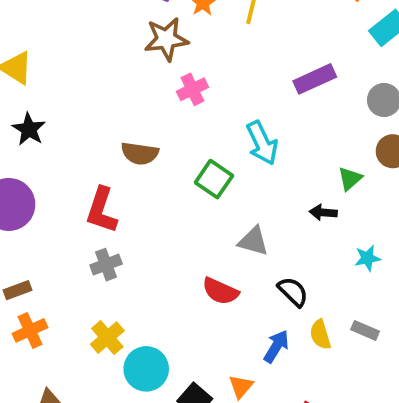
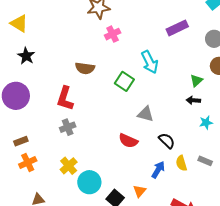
black arrow: (323, 212) -> (193, 100), moved

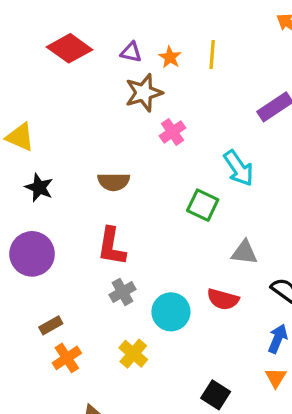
brown semicircle: (85, 68) -> (114, 182), moved
cyan circle: (89, 182) -> (171, 312), moved
orange triangle: (140, 191) -> (276, 378), moved

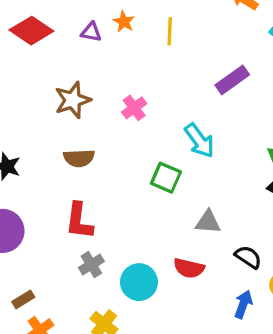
orange star: (170, 57) -> (124, 22), moved
brown star: (144, 93) -> (73, 100), moved

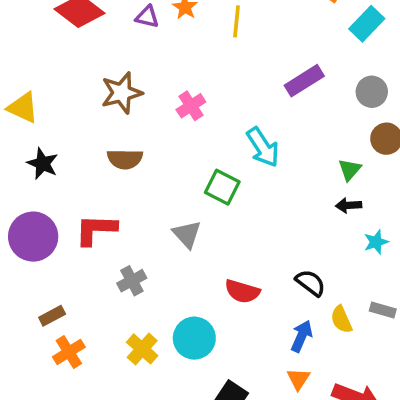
red L-shape: (79, 221) -> (96, 230), moved, turned 81
gray triangle: (208, 222) -> (187, 234), moved, turned 40
cyan circle: (139, 282) -> (194, 338), moved

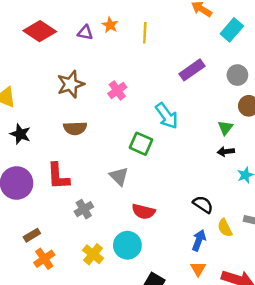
red L-shape: (96, 230) -> (58, 176), turned -92
red semicircle: (242, 291) -> (143, 212), moved

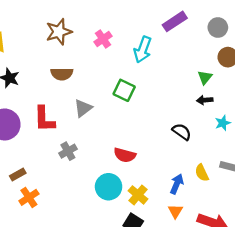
cyan arrow: (167, 116) -> (143, 50), moved, turned 55
gray triangle: (119, 176) -> (83, 108), moved, turned 36
black semicircle: (203, 204) -> (182, 132), moved
yellow cross: (93, 254) -> (138, 195), moved

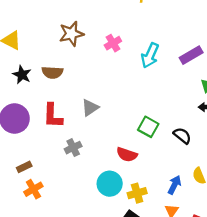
purple rectangle: (175, 21) -> (191, 55), moved
brown semicircle: (62, 74) -> (52, 72), moved
green square: (124, 90) -> (148, 127), moved
yellow cross: (138, 195) -> (137, 193), turned 30

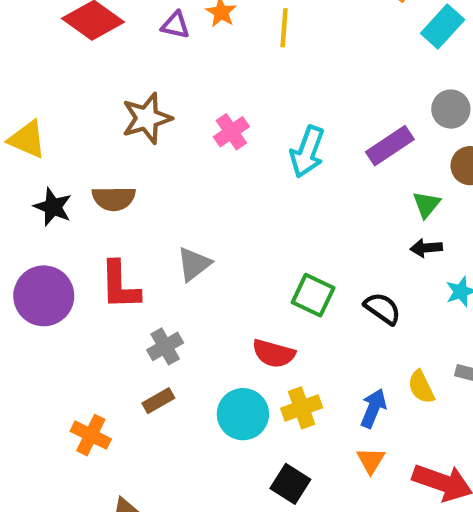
brown rectangle: (24, 167) -> (158, 401), moved
orange cross: (33, 189) -> (91, 435), turned -30
yellow cross: (137, 193) -> (302, 408), moved

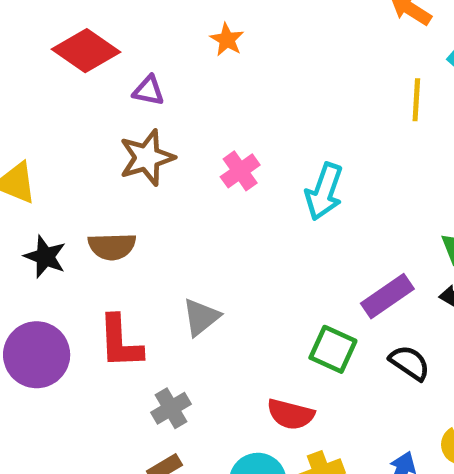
purple triangle: (175, 25) -> (149, 91), moved
yellow line: (284, 28) -> (416, 100), moved
purple rectangle: (390, 146) -> (387, 296), moved

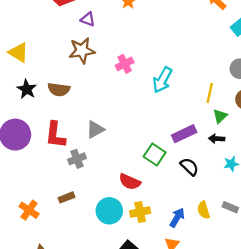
yellow line: (416, 100) -> (210, 93), moved
gray cross: (171, 408) -> (77, 159), moved

